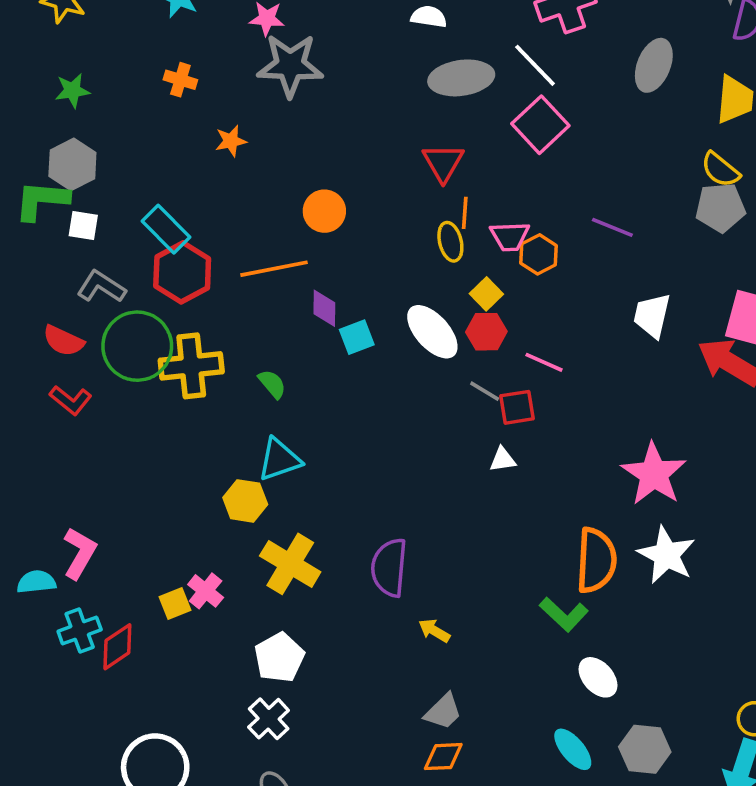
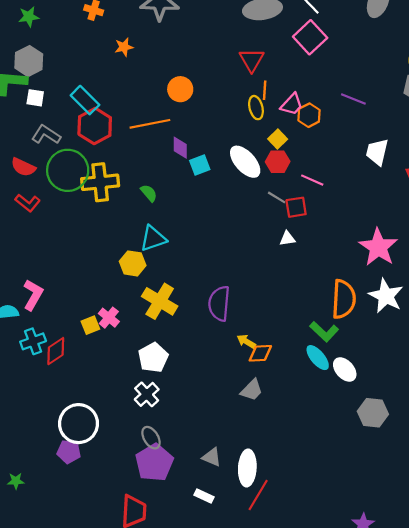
pink trapezoid: (510, 236) -> (292, 104), turned -45
cyan ellipse: (573, 749) -> (318, 358), moved
orange diamond: (443, 757) -> (260, 353), moved

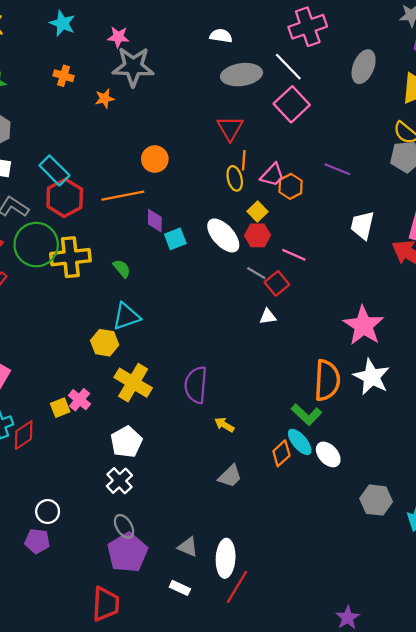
orange star: (124, 47) -> (105, 99), moved
red square: (296, 207) -> (277, 283), turned -30
orange diamond: (260, 353) -> (281, 453), moved, turned -40
gray hexagon: (373, 413) -> (376, 500), moved
white circle: (78, 424) -> (48, 512), size x0.6

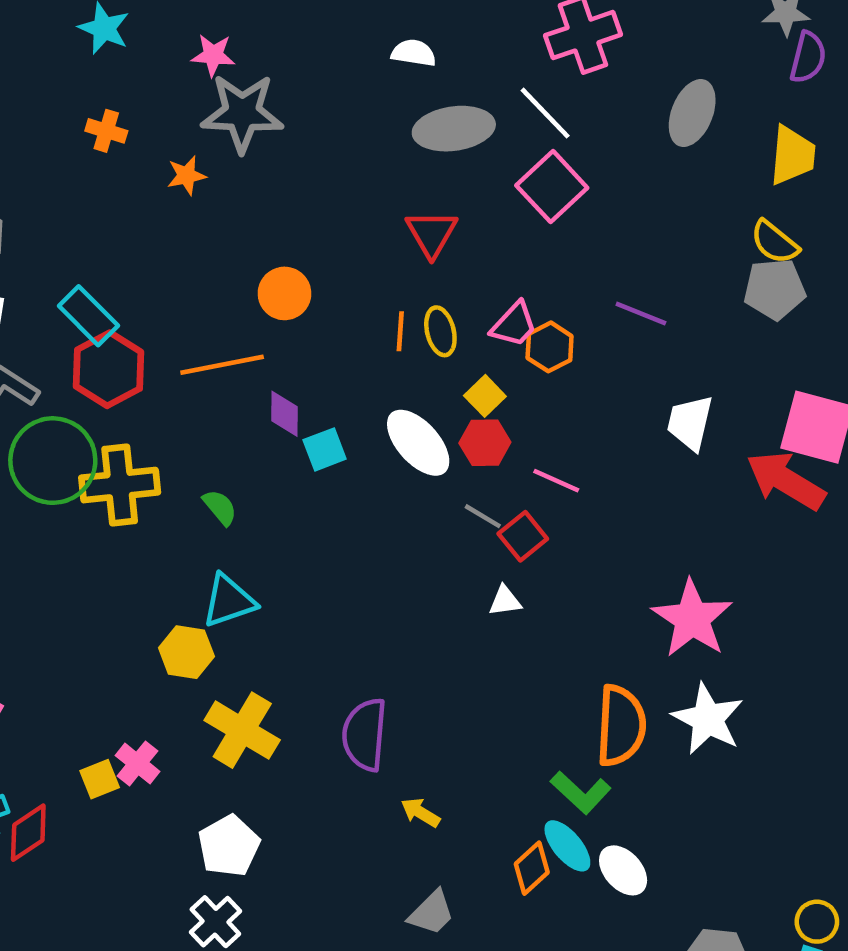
orange line: (244, 160) -> (400, 331), moved

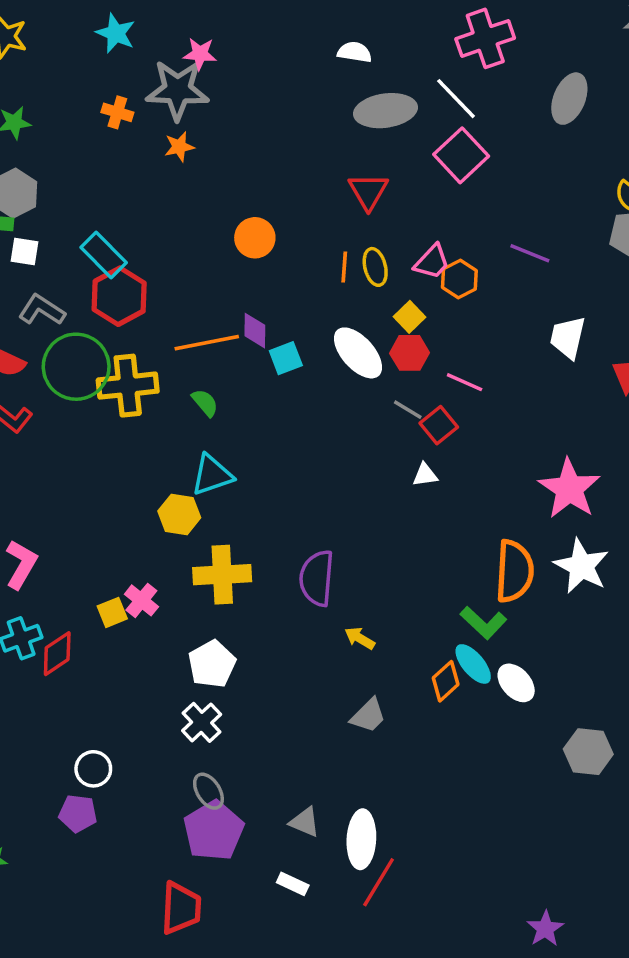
gray star: (242, 113) -> (178, 90), moved
orange line: (222, 365) -> (207, 343), moved
yellow cross: (242, 730) -> (222, 575), turned -34

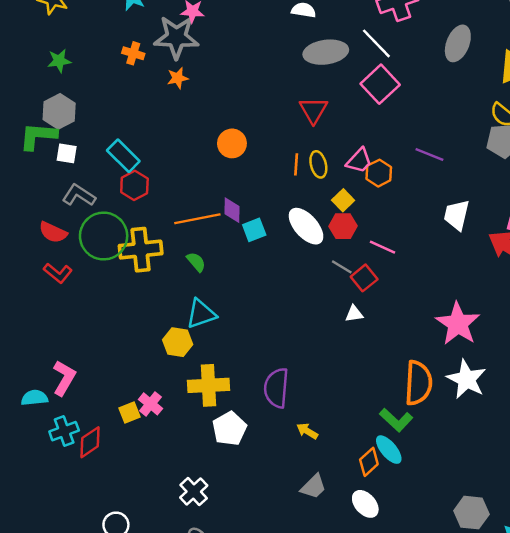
red hexagon: (119, 296) -> (134, 185), size x0.7
white pentagon: (212, 664) -> (229, 429), moved
white ellipse: (516, 683) -> (365, 504), moved

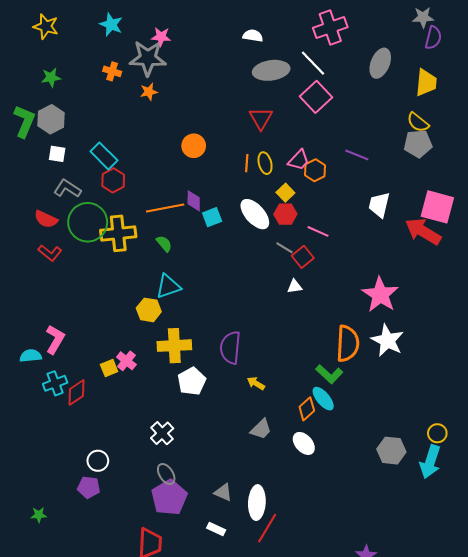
green L-shape: (38, 136) -> (24, 121), moved, turned 108

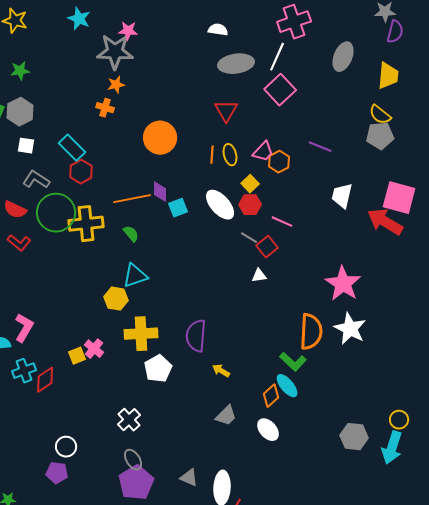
white line: (313, 63) -> (277, 57), turned 68
orange cross: (112, 71) -> (105, 108), moved
orange circle: (194, 146) -> (160, 138), size x1.4

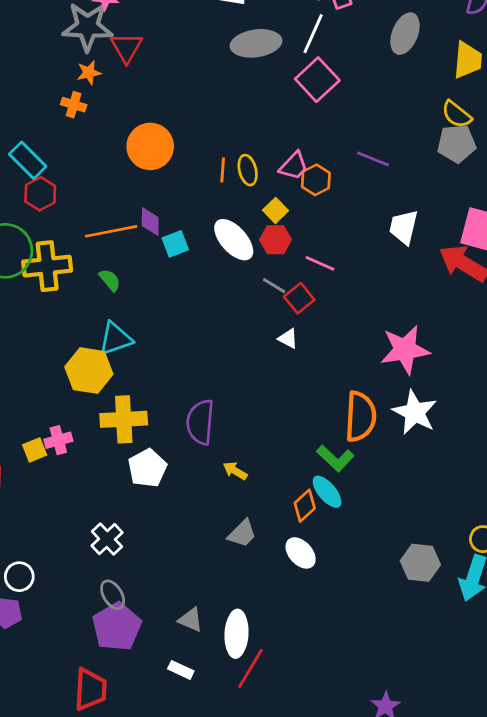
red triangle: (226, 111) -> (127, 48), moved
white triangle: (259, 276) -> (288, 339), turned 35
pink star: (343, 284) -> (405, 350), turned 30
yellow hexagon: (116, 299) -> (89, 371), size x1.4
pink cross: (94, 349) -> (58, 440), turned 36

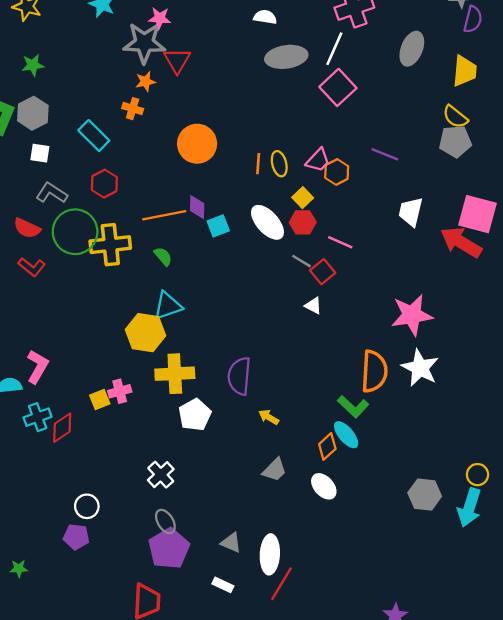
cyan rectangle: (28, 160) -> (94, 136), moved

